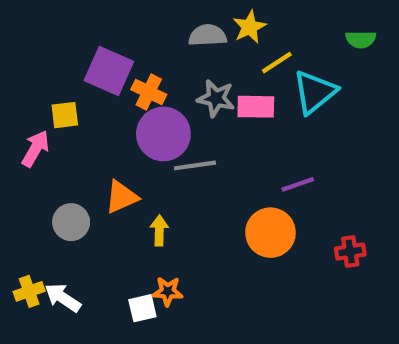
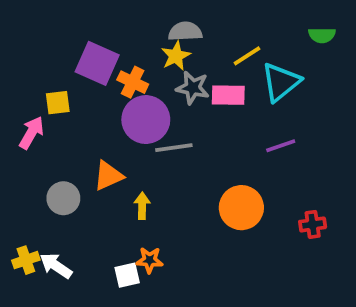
yellow star: (249, 27) -> (176, 56), moved
purple line: (298, 184) -> (281, 146), moved

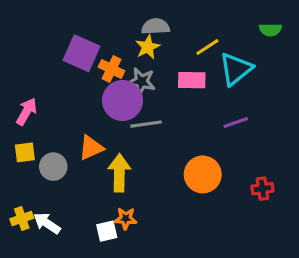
gray star: (193, 88) -> (141, 82), moved
yellow square: (58, 103) -> (25, 152), moved
yellow arrow: (142, 206) -> (119, 173), size x1.6

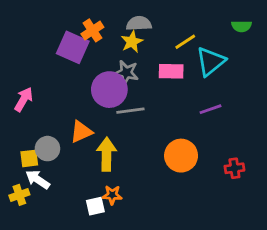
orange cross: (111, 69) -> (92, 30), moved, turned 30
yellow square: (25, 152) -> (29, 158), moved
white arrow: (47, 223) -> (38, 179), moved

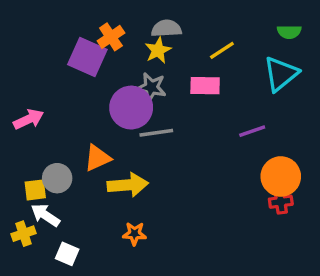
cyan triangle: (211, 61) -> (281, 74), moved
pink arrow: (24, 99) -> (29, 119), turned 35
yellow arrow: (107, 154) -> (128, 185), turned 84
orange circle: (181, 156) -> (281, 176), moved
white square: (95, 206) -> (67, 254), moved, turned 36

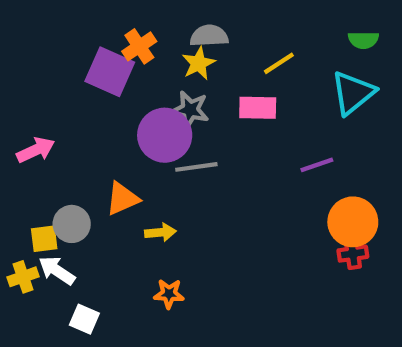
yellow arrow: (128, 185) -> (160, 232), size x0.6
yellow cross: (23, 234) -> (23, 277), moved

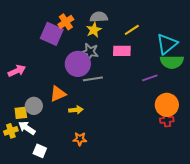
green semicircle: (363, 40) -> (172, 62), moved, size x1.6

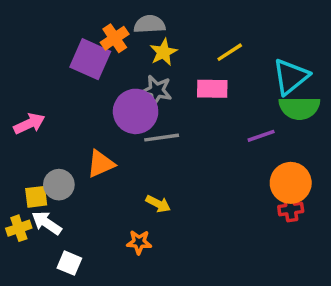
gray semicircle: (99, 17) -> (150, 24), moved
yellow arrow: (76, 110) -> (158, 204), moved, turned 32

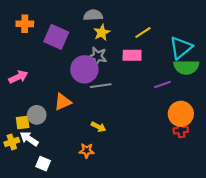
orange cross: (115, 38) -> (25, 24), moved, turned 35

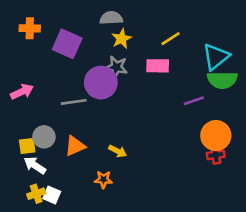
gray line: (101, 86) -> (74, 102), moved
orange triangle: (63, 102) -> (75, 146), moved
yellow cross: (12, 142) -> (36, 194), moved

